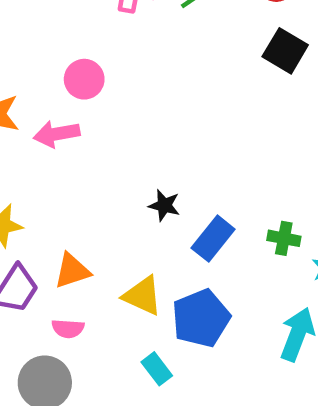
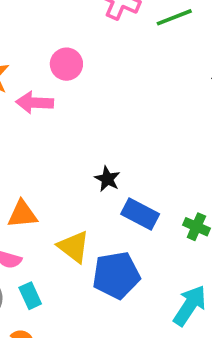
blue rectangle: (213, 239) -> (140, 214), turned 66
cyan rectangle: (157, 369) -> (30, 296), moved

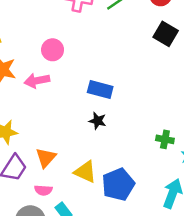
orange triangle: (22, 214) -> (46, 158), turned -30
blue rectangle: (140, 214) -> (100, 90), moved

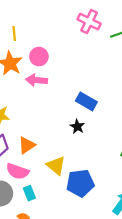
pink circle: (53, 50) -> (39, 57), moved
pink semicircle: (43, 190) -> (18, 171), size x1.5

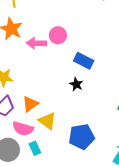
pink circle: (39, 57) -> (58, 35), moved
yellow triangle: (56, 166) -> (47, 121), moved

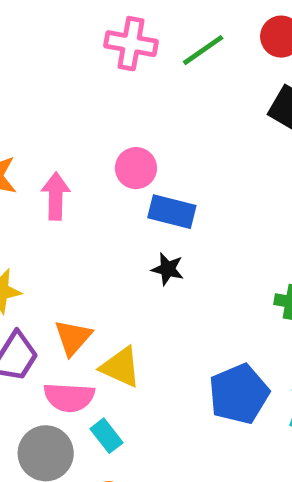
pink circle: (58, 35) -> (136, 168), moved
pink arrow: (36, 43) -> (56, 196), turned 102
blue pentagon: (82, 137) -> (239, 394), moved

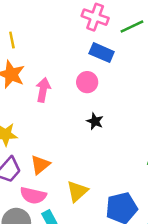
blue rectangle: (172, 212) -> (102, 53), moved
black star: (168, 269) -> (95, 121), moved
yellow triangle: (121, 367) -> (77, 191), moved, turned 45

